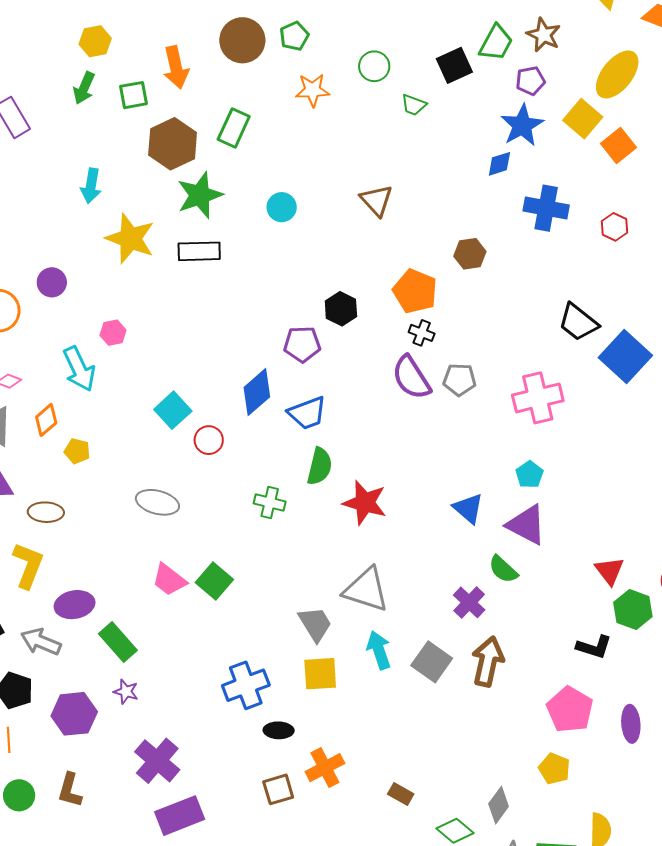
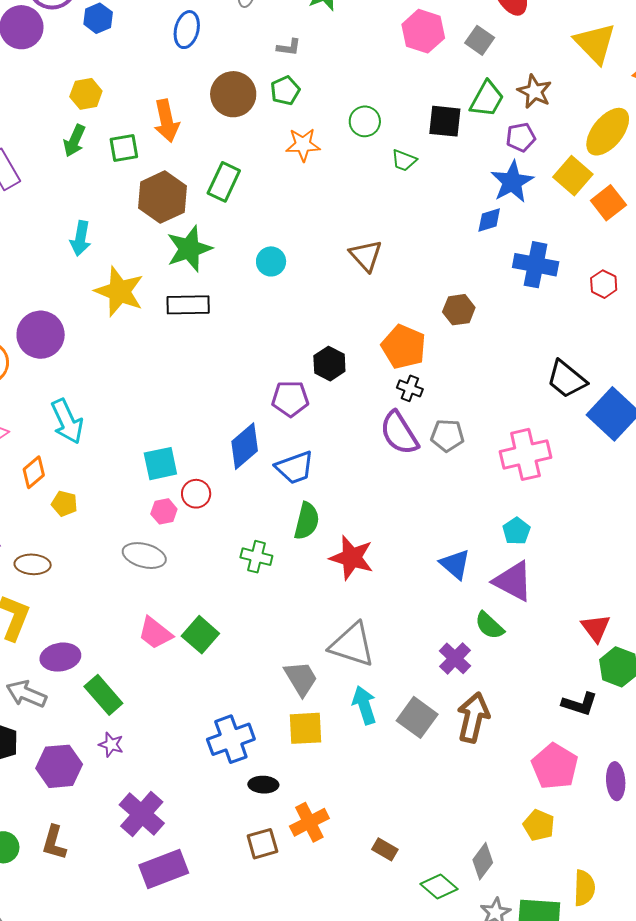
black square: (454, 65) -> (445, 121), turned 30
purple circle: (52, 282) -> (41, 335), size x1.6
pink hexagon: (113, 333) -> (164, 511), moved
cyan square: (173, 410) -> (160, 464), turned 30

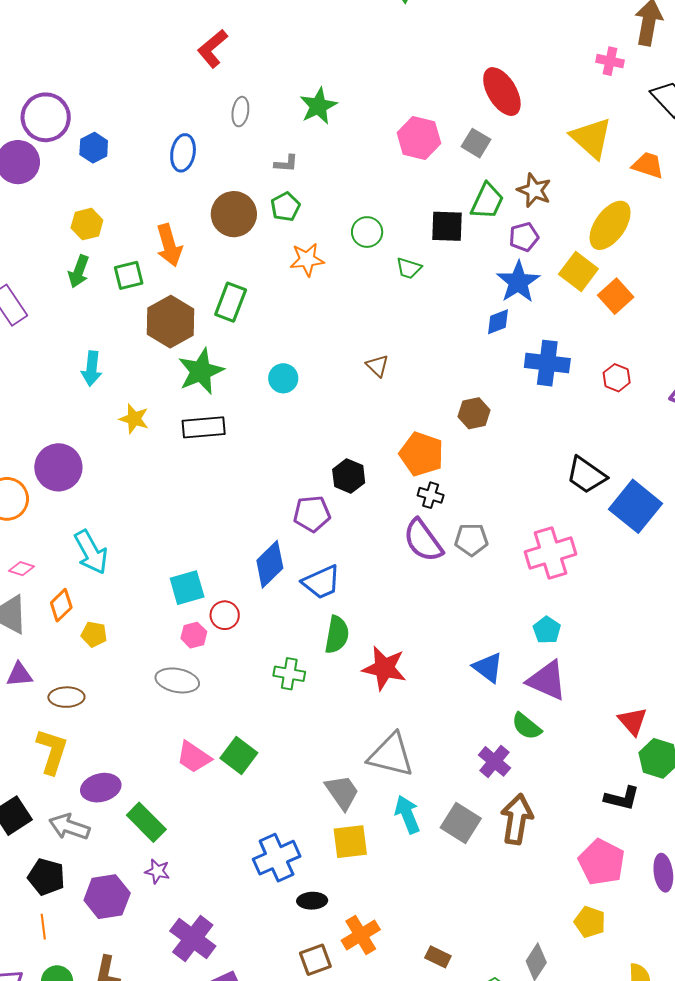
brown triangle: (366, 256) -> (377, 366), size x0.7
yellow star: (119, 291) -> (134, 419), size x0.6

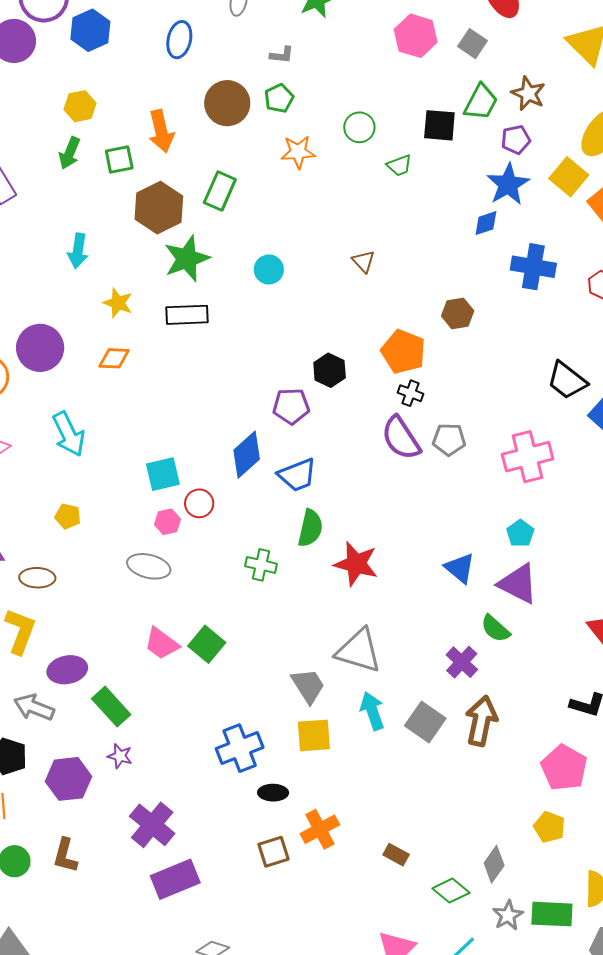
blue hexagon: (94, 148) -> (90, 30), size x1.4
green trapezoid: (409, 268) -> (399, 165), turned -40
orange diamond: (61, 605) -> (114, 358), moved, turned 44

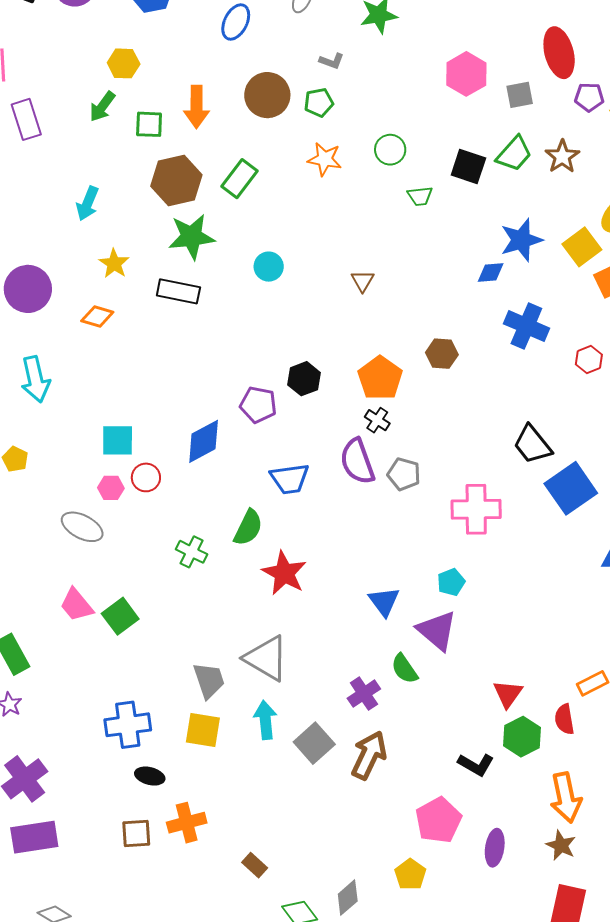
gray square: (472, 44) -> (520, 95), turned 32
purple pentagon: (516, 140) -> (589, 97), moved
blue trapezoid: (297, 475) -> (290, 479), moved

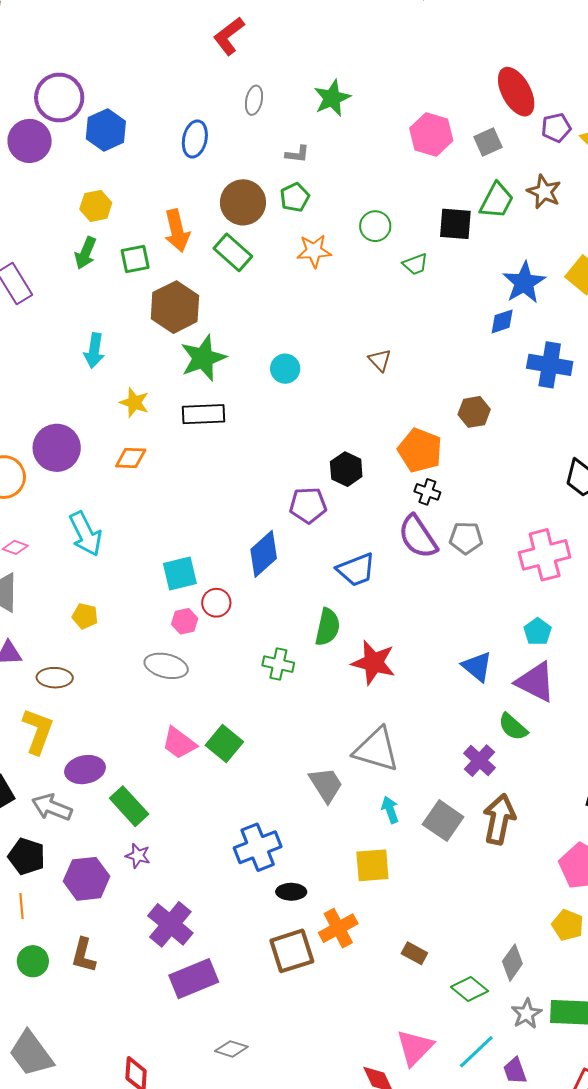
green rectangle: (239, 179) -> (233, 252), moved, turned -72
cyan arrow: (265, 720) -> (390, 810), size x0.7
yellow square: (203, 730) -> (372, 865), moved
brown square: (136, 834) -> (292, 951), size x1.4

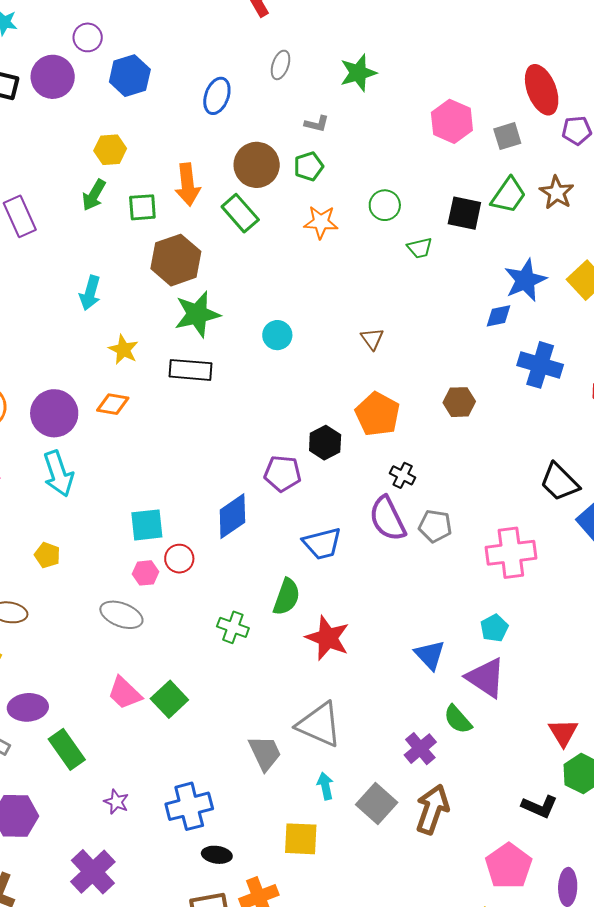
purple circle: (59, 98) -> (88, 37), size x0.6
purple circle: (57, 448) -> (54, 413), moved
orange pentagon: (420, 450) -> (378, 414), moved
purple star: (138, 856) -> (116, 802), moved

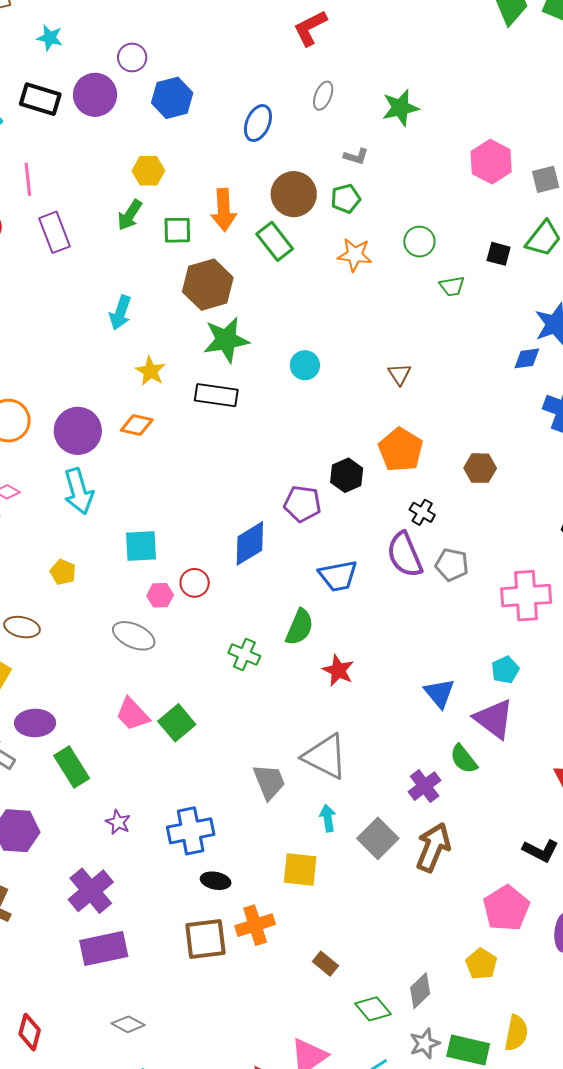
black square: (464, 213) -> (499, 254), size x0.7
brown hexagon: (459, 402) -> (480, 468), moved
cyan square: (147, 525) -> (141, 546), moved
red star: (328, 638) -> (338, 670), size x0.7

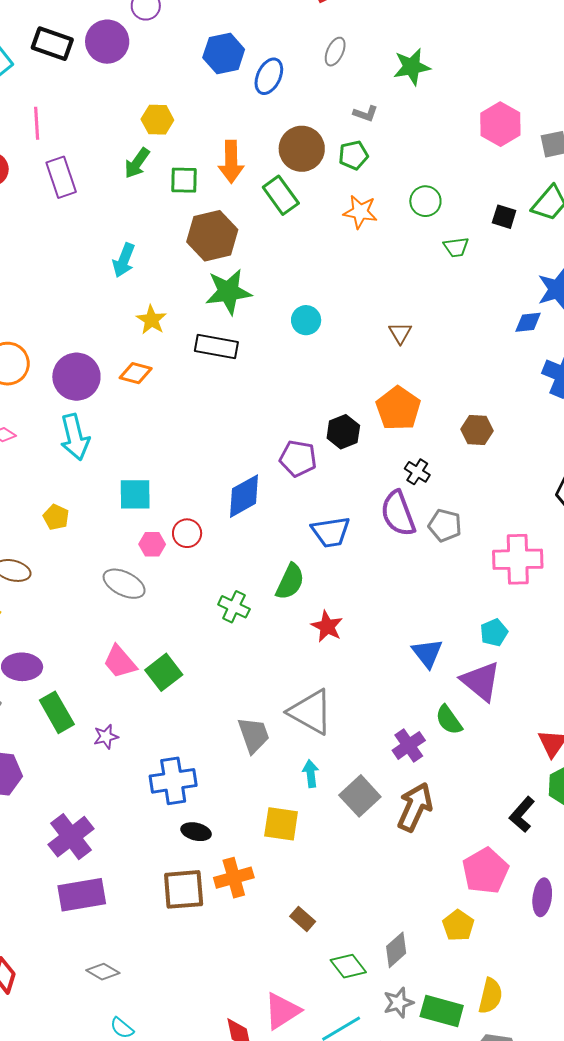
blue hexagon: (172, 98) -> (224, 53), moved
purple star: (118, 822) -> (106, 737), moved, turned 30
black L-shape: (540, 851) -> (522, 815), turned 102

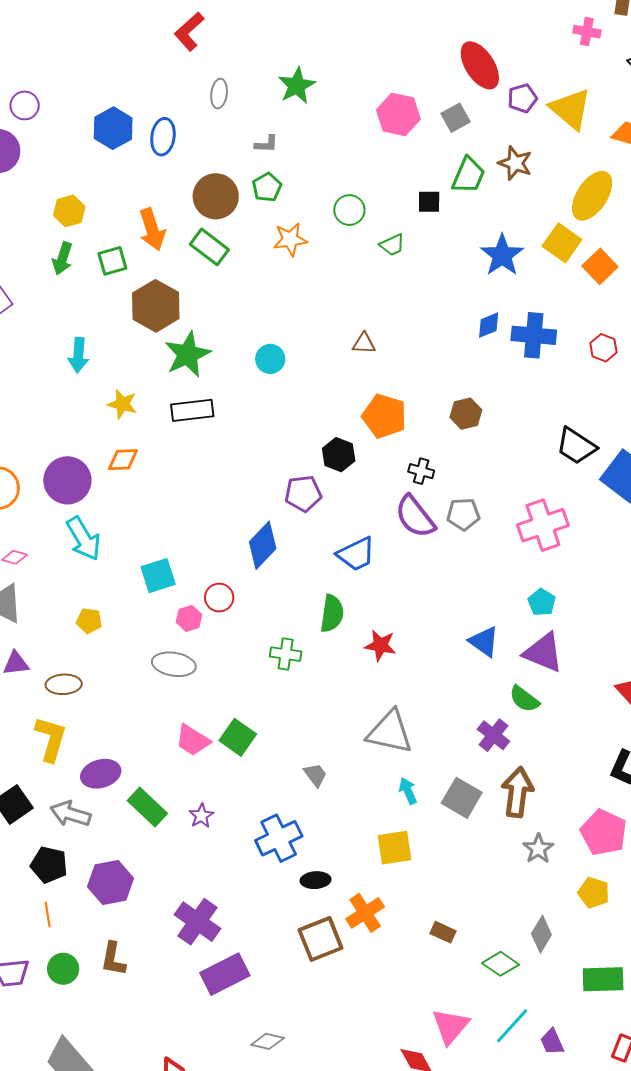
blue diamond: (528, 322) -> (489, 325), moved
brown triangle: (400, 333) -> (364, 343), turned -40
gray trapezoid: (254, 735) -> (315, 775), moved, size x0.7
gray star: (398, 1003) -> (538, 849), moved

